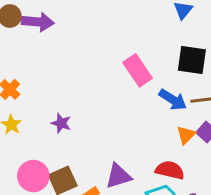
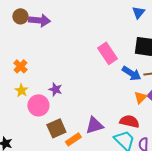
pink circle: (33, 176) -> (38, 105), moved

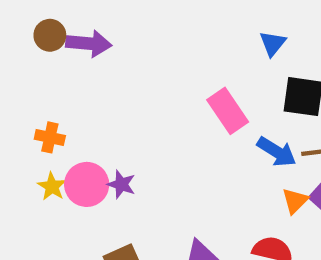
blue triangle: (138, 12) -> (273, 43), moved
orange cross: (20, 66) -> (50, 137), turned -32
pink circle: (38, 105) -> (87, 184), moved

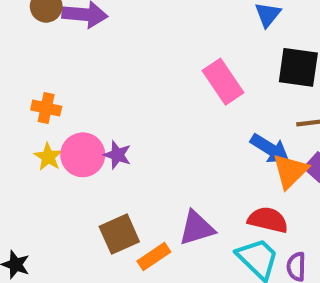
blue arrow: (277, 152) -> (270, 149), moved
orange triangle: (295, 201) -> (290, 171), size x1.4

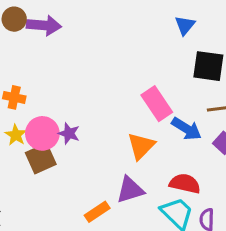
pink rectangle: (223, 82) -> (157, 104), moved
orange triangle: (290, 171) -> (141, 146), moved
brown square: (119, 234) -> (41, 158), moved

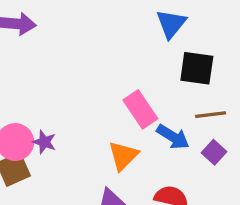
blue triangle: (185, 25) -> (171, 24), size x1.4

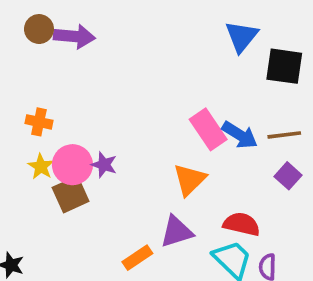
black square: (197, 68) -> (284, 66), moved
blue arrow: (173, 137) -> (240, 135), moved

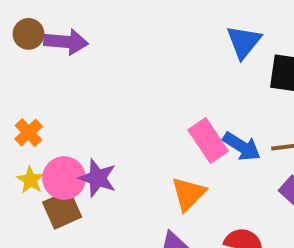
orange cross: (39, 122) -> (29, 133), turned 35
purple star: (104, 165) -> (98, 178), size x1.4

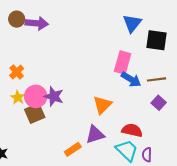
pink rectangle: (208, 141) -> (123, 62), moved, turned 50

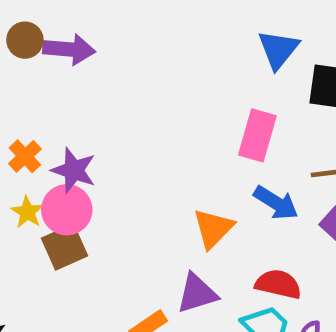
blue arrow: (131, 79) -> (276, 203), moved
purple star: (54, 96) -> (74, 170), moved

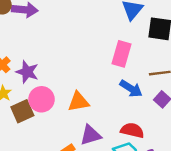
pink circle: (67, 210) -> (41, 99), moved
orange triangle: (213, 228) -> (79, 102), moved, turned 35

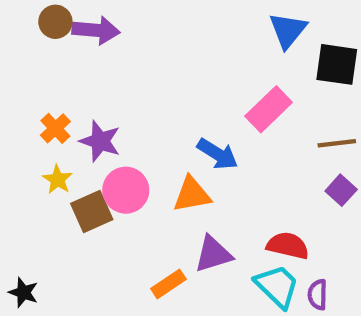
pink rectangle: (122, 54) -> (269, 109), turned 30
blue arrow: (131, 89) -> (217, 154), moved

